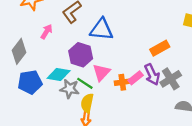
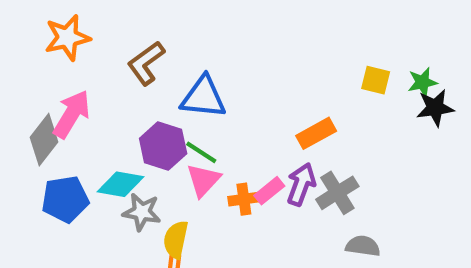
pink arrow: (46, 32) -> (72, 114), moved, size x1.6
purple arrow: (152, 74) -> (301, 184), turned -135
green line: (85, 83) -> (201, 152), moved

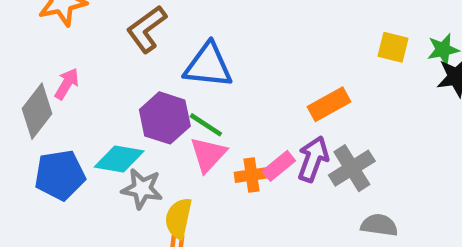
pink arrow: (72, 114) -> (67, 84), size x0.6

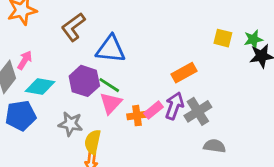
cyan diamond: (119, 159) -> (40, 86), moved

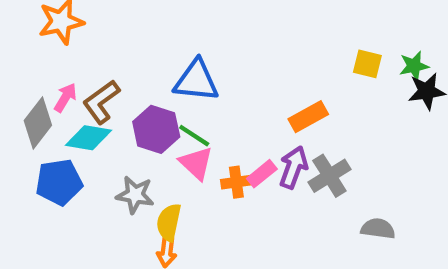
brown L-shape: (73, 27) -> (101, 102), moved
pink triangle: (111, 103) -> (196, 163), turned -30
gray semicircle: (214, 146) -> (378, 229), moved

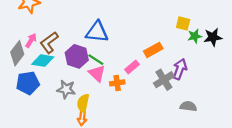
green star: (414, 66) -> (195, 36), moved
purple arrow: (293, 167) -> (180, 69), moved
pink rectangle: (262, 174) -> (132, 67), moved

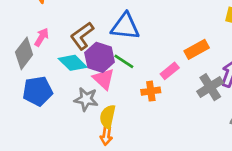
brown L-shape: (49, 43) -> (82, 36), moved
cyan diamond: (43, 61) -> (73, 63), moved, turned 35
pink triangle: (97, 73) -> (104, 79), moved

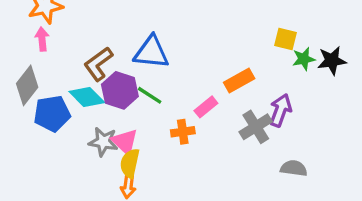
pink arrow: (42, 37) -> (42, 39), moved, turned -36
pink triangle: (104, 79) -> (125, 142), moved
blue pentagon: (38, 91) -> (52, 114), moved

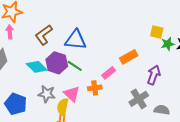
brown L-shape: (98, 64) -> (44, 35), moved
blue pentagon: (52, 114) -> (16, 104), moved, turned 30
gray cross: (256, 127) -> (139, 99), moved
pink triangle: (125, 142) -> (72, 94), moved

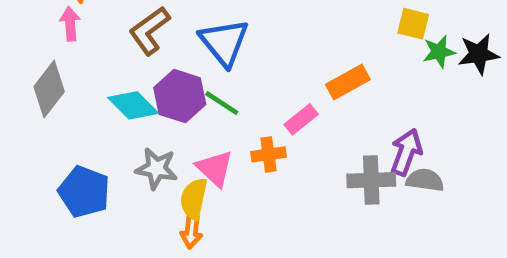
blue triangle: (76, 40) -> (224, 42), turned 45
purple arrow: (154, 75) -> (406, 152), moved
gray cross: (139, 99) -> (371, 180), turned 30
gray semicircle: (162, 110) -> (425, 180), moved

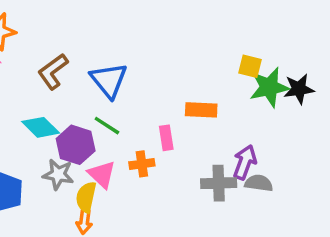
green star: (439, 52) -> (269, 87), size x1.6
orange rectangle: (348, 82) -> (201, 110), turned 32
purple hexagon: (180, 96) -> (76, 145), moved
pink rectangle: (301, 119) -> (166, 138), turned -60

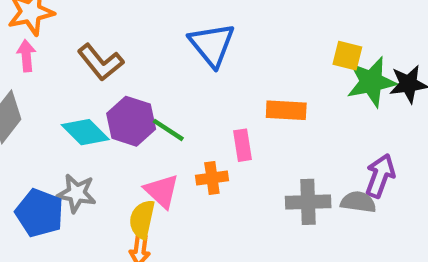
brown L-shape: (53, 72) -> (101, 62), turned -93
blue triangle: (109, 80) -> (212, 45), moved
purple hexagon: (76, 145) -> (131, 121), moved
purple arrow: (245, 162) -> (380, 176), moved
gray star: (58, 174) -> (77, 193), moved

